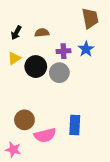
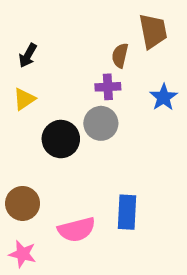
brown semicircle: (42, 33) -> (120, 55), moved, turned -72
blue star: (86, 49) -> (164, 97), moved
black circle: (36, 67) -> (61, 139), moved
brown circle: (24, 120) -> (23, 203), moved

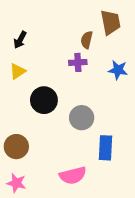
blue star: (164, 97) -> (118, 70), turned -30
gray circle: (101, 123) -> (82, 118), moved
blue rectangle: (127, 212) -> (105, 148), moved
pink semicircle: (77, 230) -> (73, 175), moved

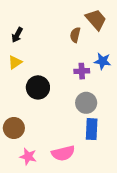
brown trapezoid: (110, 22) -> (96, 20), turned -30
purple cross: (78, 62) -> (82, 71), moved
gray circle: (82, 118) -> (86, 103), moved
pink star: (16, 183) -> (28, 156), moved

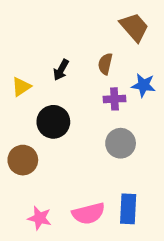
black arrow: (17, 35) -> (61, 70), moved
brown semicircle: (75, 35) -> (105, 64), moved
brown circle: (14, 128) -> (23, 160), moved
blue rectangle: (92, 129) -> (128, 209), moved

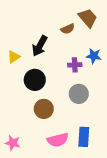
brown semicircle: (105, 64) -> (68, 29), moved, turned -128
black arrow: (61, 70) -> (40, 46), size x1.5
brown circle: (23, 160) -> (44, 109), moved
pink star: (40, 218) -> (13, 143), moved

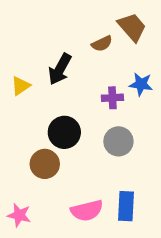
black circle: (35, 80) -> (64, 132), moved
brown circle: (44, 109) -> (45, 164), moved

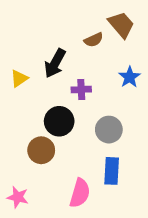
blue star: (141, 84) -> (130, 77), turned 30
purple cross: (112, 98) -> (81, 90), moved
blue rectangle: (126, 206) -> (112, 171), moved
pink semicircle: (87, 211) -> (80, 193), turned -60

